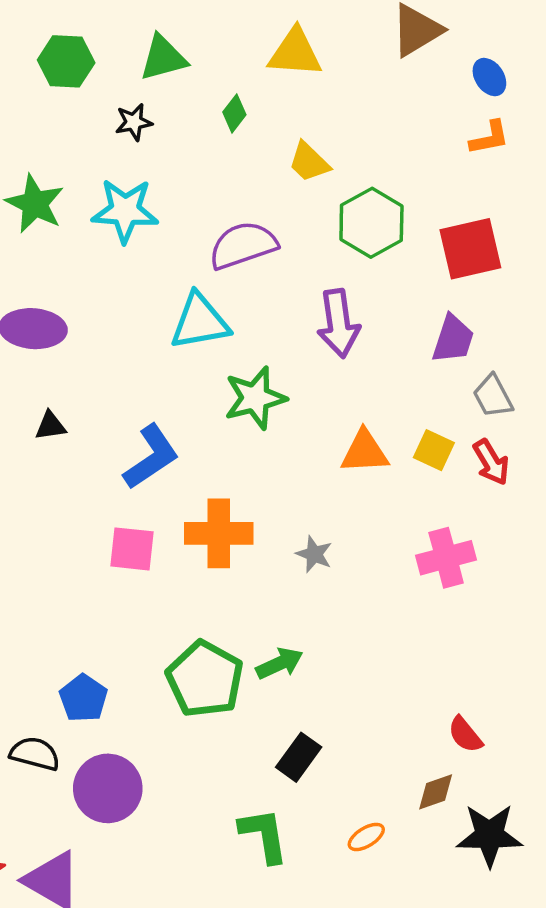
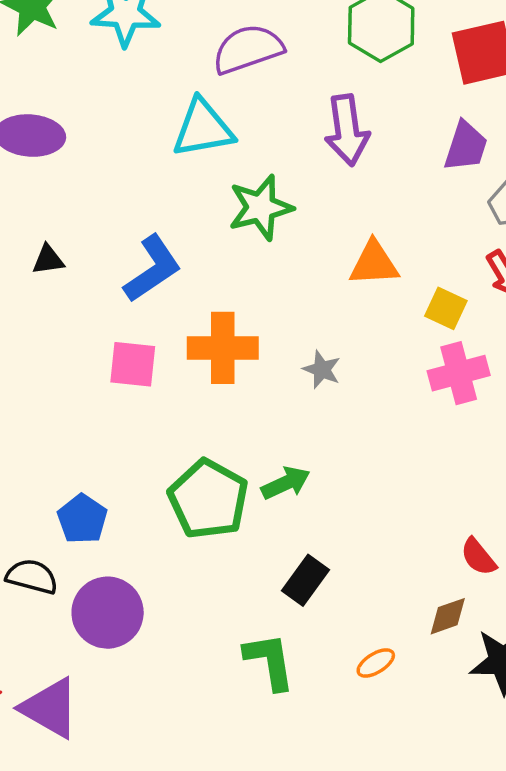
black triangle: (50, 426) -> (48, 260), moved
yellow square: (434, 450) -> (446, 308), moved

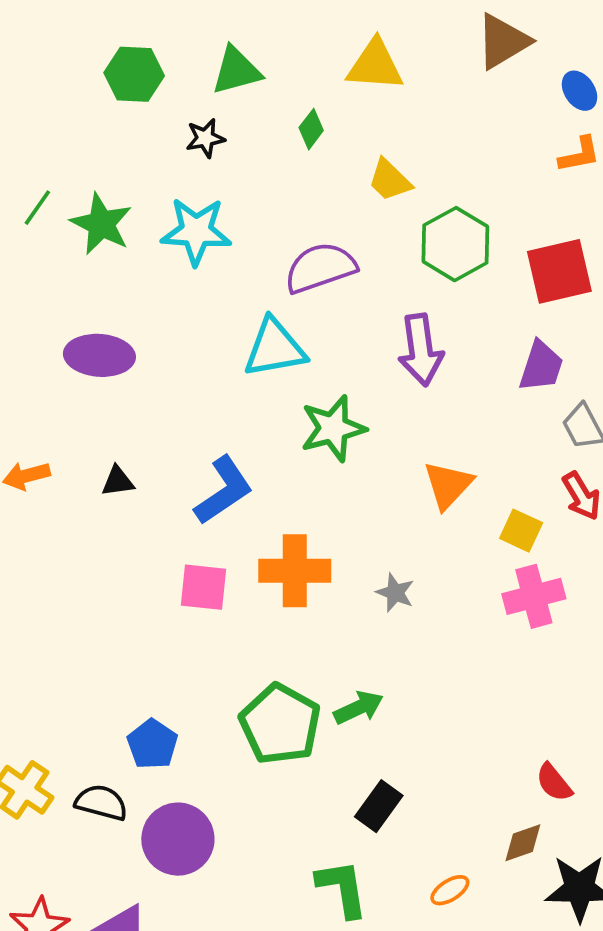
orange triangle: (374, 263) -> (448, 485), turned -44

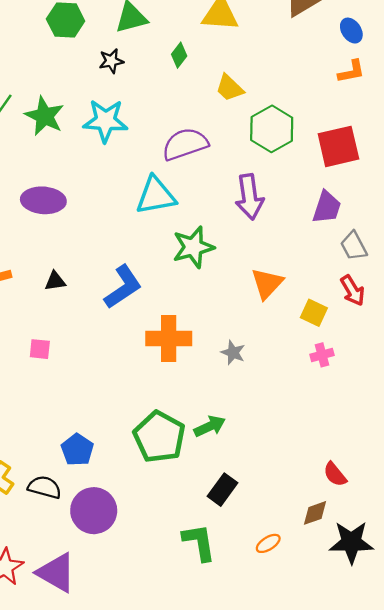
pink square: (203, 587) -> (40, 349), moved, size x0.7
pink cross: (534, 596) -> (322, 355), size x0.6

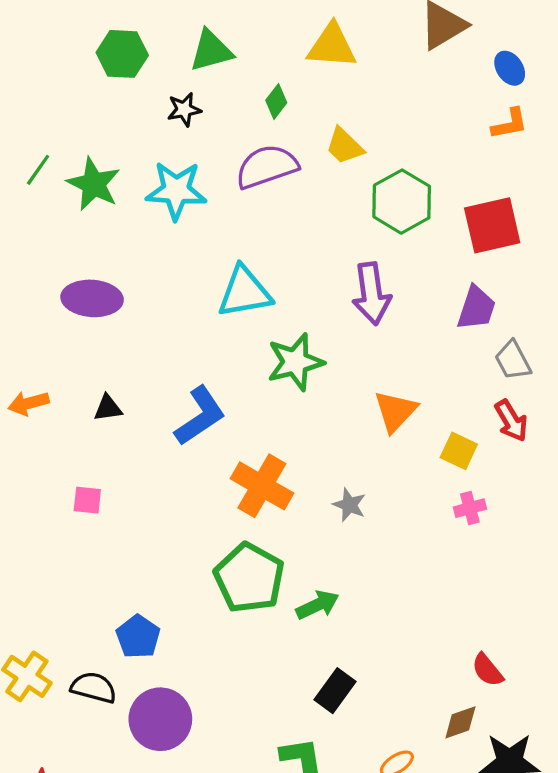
purple semicircle: (185, 144) -> (267, 167), moved
orange cross: (169, 339) -> (262, 486), turned 30
green pentagon: (159, 437) -> (249, 578), moved

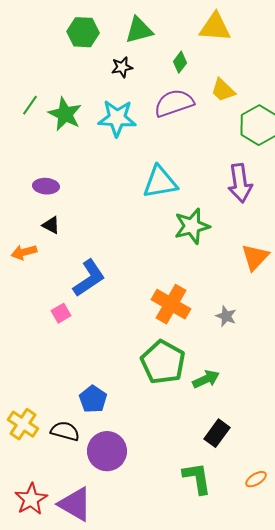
purple ellipse: (92, 298) -> (46, 186), moved, size x0.7
black triangle: (108, 408) -> (51, 225), moved, turned 36
blue L-shape: (200, 416) -> (89, 278), moved
pink square: (87, 500) -> (61, 313), turned -36

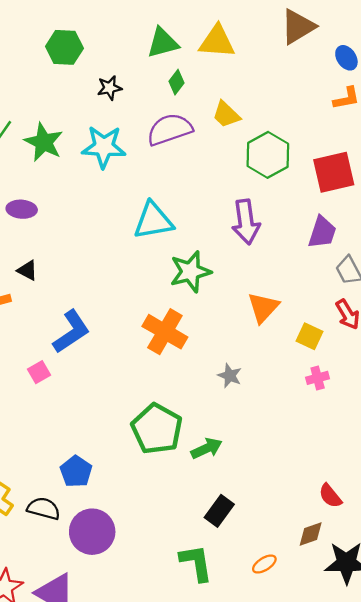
green triangle: (139, 30) -> (163, 43), moved
purple ellipse: (46, 186) -> (22, 209), moved
orange cross: (171, 304) -> (165, 332), moved

